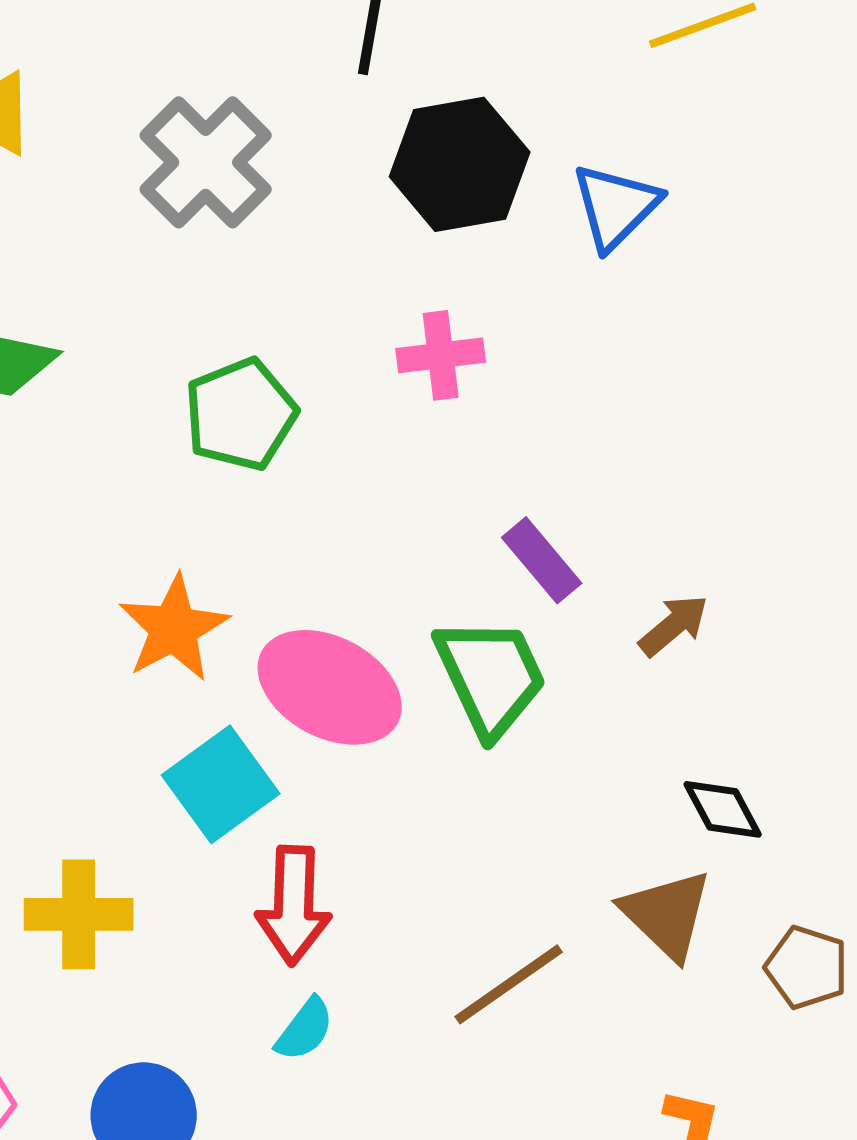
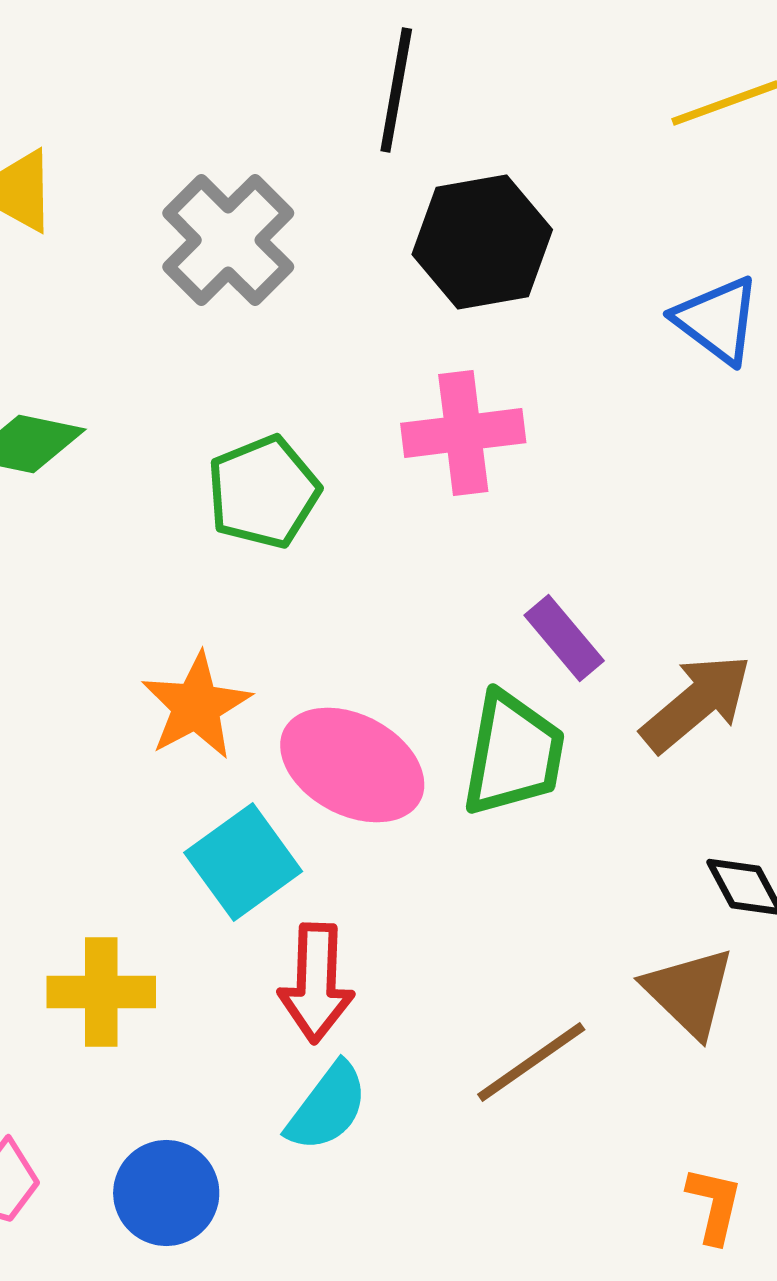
blue triangle: (616, 206) -> (717, 320), moved, turned -38
pink cross: (441, 355) -> (463, 433), size x1.4
brown arrow: (674, 625) -> (696, 703), size x1.6
green trapezoid: (491, 676) -> (513, 754), turned 35
cyan semicircle: (305, 1029) -> (327, 1107), size x1.4

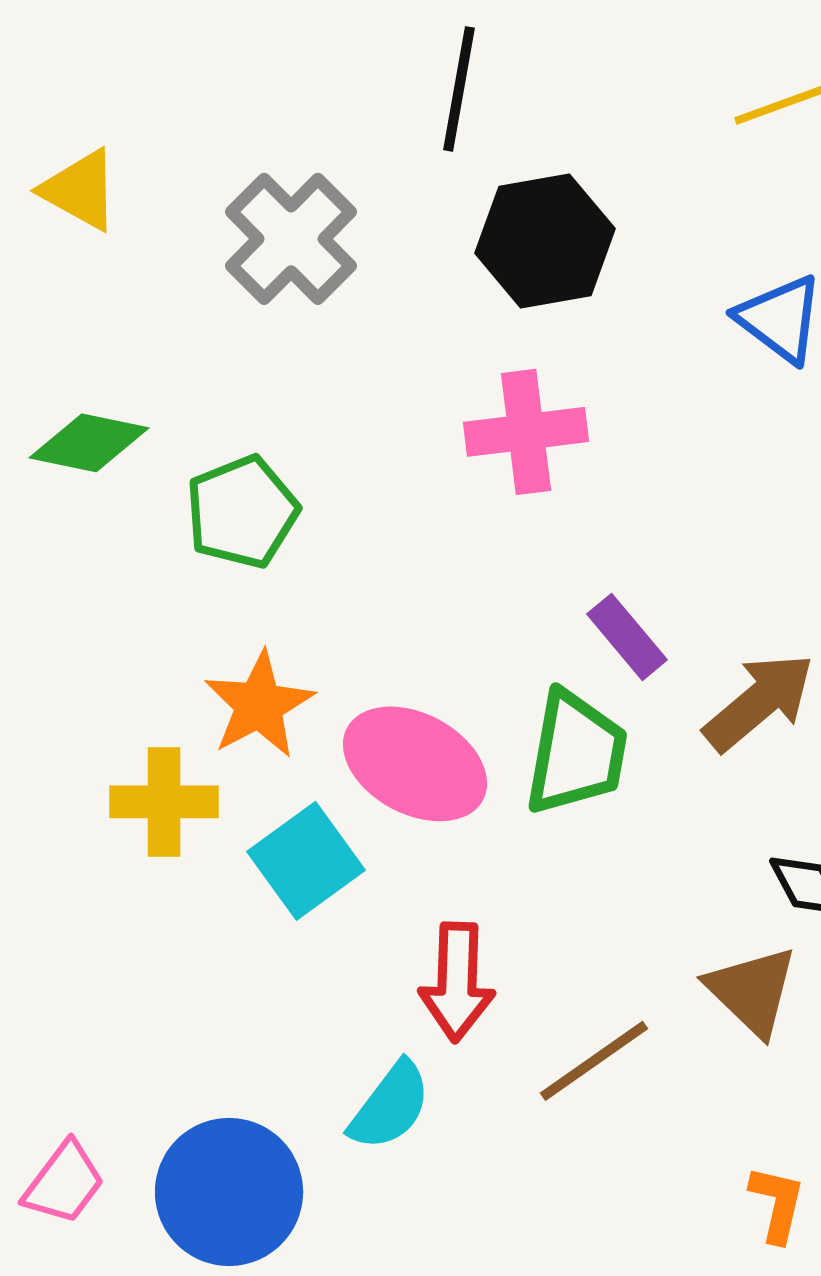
green pentagon: (263, 492) -> (242, 512), moved
red arrow: (316, 983) -> (457, 982), moved
yellow cross: (101, 992) -> (164, 802), moved
blue circle: (166, 1193) -> (229, 1192), size x1.4

